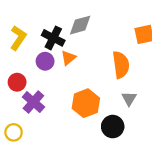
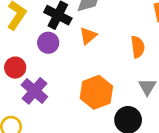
orange triangle: (68, 58) -> (88, 36), moved
orange semicircle: (121, 65) -> (138, 47), size x0.7

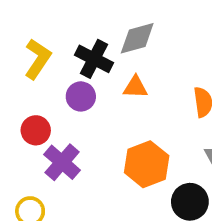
orange triangle: (88, 36) -> (135, 87), turned 42

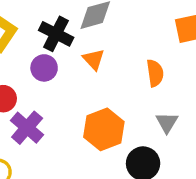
orange triangle: (135, 87) -> (94, 59), turned 45

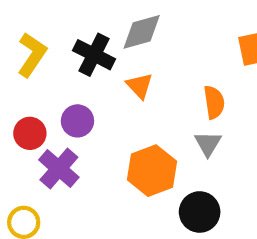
purple circle: (44, 68) -> (77, 121), moved
gray triangle: (167, 123) -> (208, 144), moved

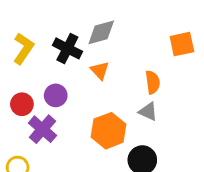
gray triangle: (208, 144) -> (148, 112), turned -36

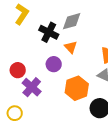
yellow L-shape: (23, 48) -> (22, 14), moved
purple circle: (56, 95) -> (54, 64), moved

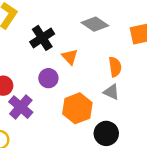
gray diamond: (72, 21) -> (95, 24), moved, turned 50
black cross: (49, 32) -> (42, 38), turned 30

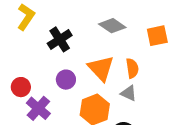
orange triangle: (70, 57) -> (101, 68), moved, size x1.6

